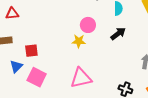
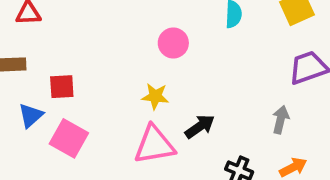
black arrow: (118, 34) -> (200, 127), moved
yellow star: (79, 41) -> (155, 96), moved

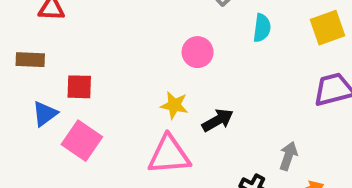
gray arrow: (281, 120) -> (288, 156), moved
black arrow: (200, 127) -> (218, 120), moved

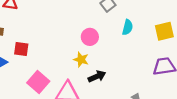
yellow star: (174, 105) -> (81, 60), moved
pink square: (82, 141) -> (38, 82), moved

